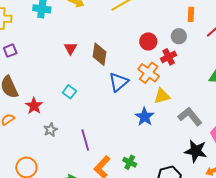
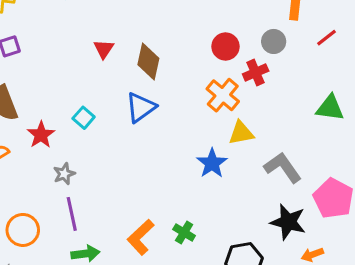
blue triangle: (119, 82) -> (141, 107), moved
cyan square: (69, 92) -> (84, 118), moved
purple line: (85, 140) -> (72, 214), moved

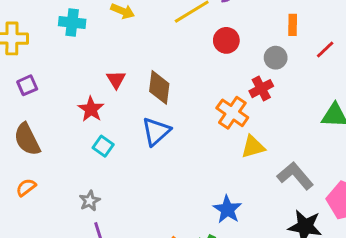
red circle: (225, 46) -> (226, 40), moved
red star: (41, 135) -> (91, 109), moved
blue star: (212, 163) -> (227, 209), moved

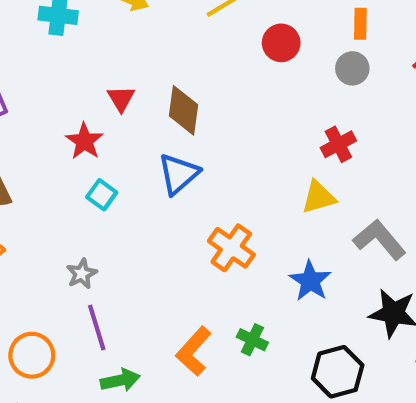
orange rectangle: (293, 25) -> (360, 24), moved
red cross: (261, 89) -> (338, 144), moved
orange cross: (232, 113) -> (231, 248), moved
blue star: (227, 209) -> (310, 281), moved

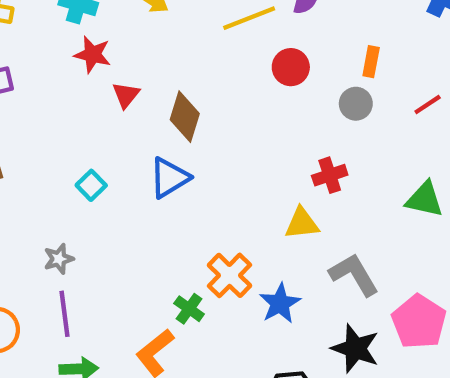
red star: (85, 141) -> (93, 54), moved, turned -30
orange cross: (231, 248) -> (229, 275), moved
green cross: (252, 340) -> (189, 309), moved

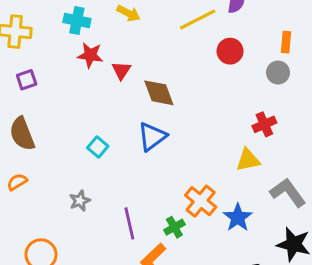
red triangle: (126, 95) -> (121, 71), moved
brown diamond: (185, 117) -> (159, 93), turned -32
green cross: (189, 309) -> (174, 227), turned 30
purple line: (64, 314) -> (129, 223), moved

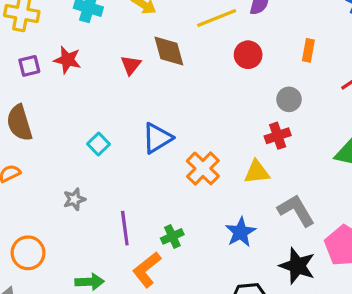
red star: (90, 55) -> (67, 60), moved
gray circle: (278, 73) -> (289, 99), moved
brown diamond: (159, 93) -> (169, 51), moved
orange cross: (201, 201) -> (203, 168), moved

